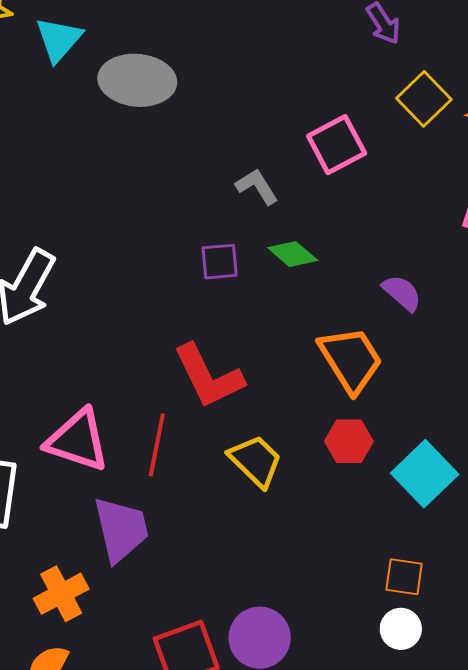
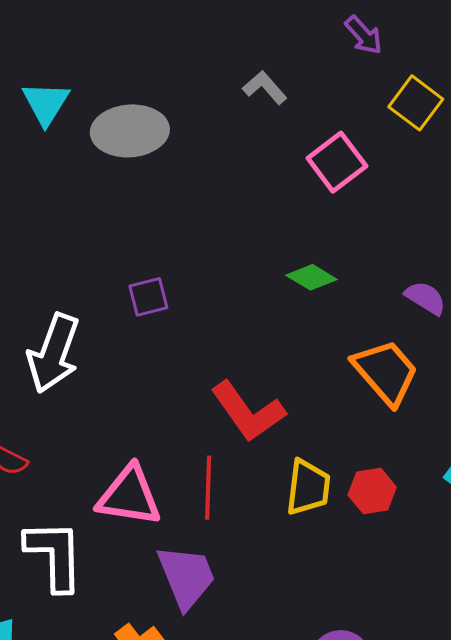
gray L-shape: (257, 187) -> (265, 87), moved
purple square: (220, 262) -> (148, 297), moved
red hexagon: (349, 441) -> (372, 491), moved
yellow trapezoid: (256, 461) -> (308, 487), turned 62

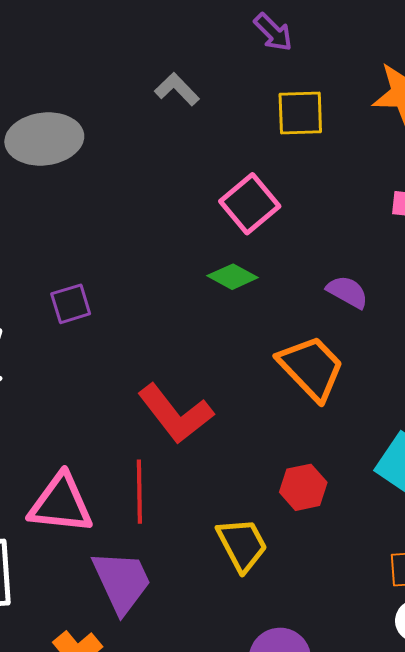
yellow square: (416, 103) -> (300, 113), moved, turned -36
pink square: (337, 162) -> (250, 204), moved
yellow trapezoid: (308, 487) -> (242, 545), moved, turned -32

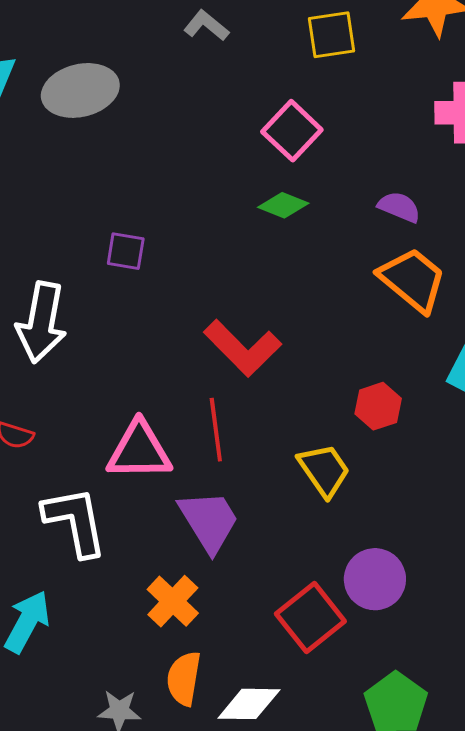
purple square: (71, 304) -> (126, 251), turned 33
orange trapezoid: (311, 368) -> (413, 280), moved

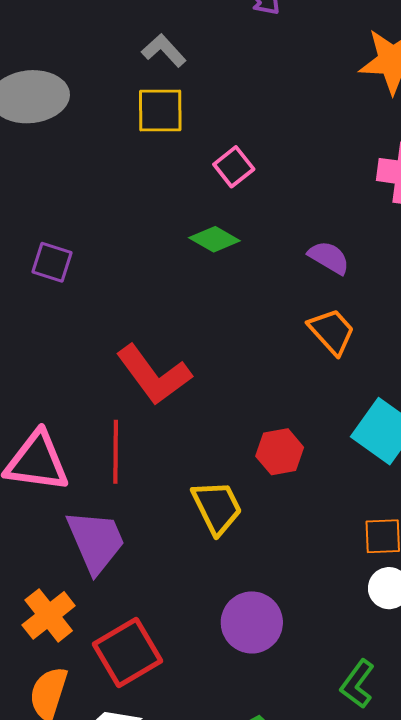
yellow square: (332, 35) -> (160, 111), moved
pink square: (292, 131) -> (234, 167), size x0.7
orange trapezoid: (413, 280) -> (332, 331), size x0.7
red square: (310, 617) -> (128, 653), moved

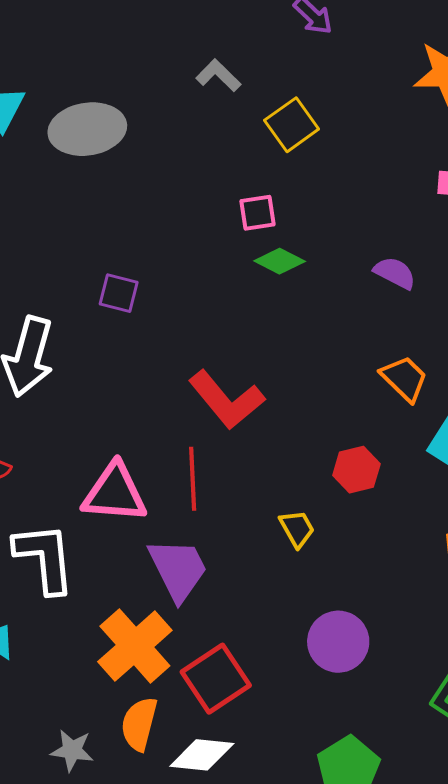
yellow square: (160, 111) -> (292, 125), moved, turned -32
pink square: (234, 167) -> (258, 213), moved, turned 33
orange trapezoid: (332, 331) -> (404, 378), moved
yellow trapezoid: (217, 507) -> (297, 529), size x0.7
orange cross: (49, 615) -> (135, 646), size x1.4

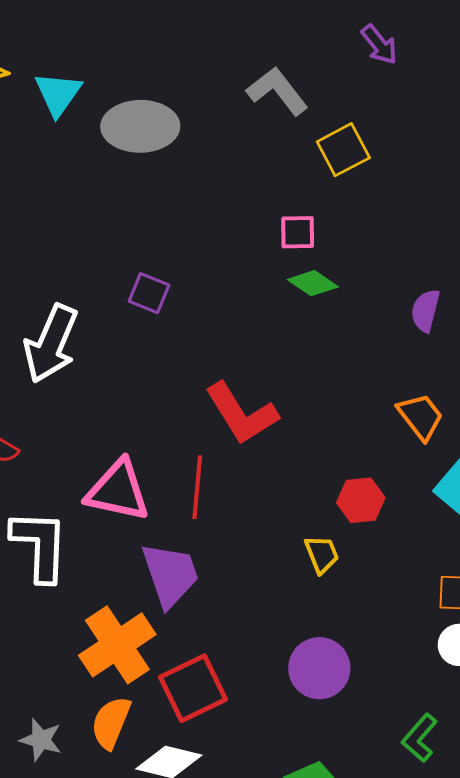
gray L-shape: (218, 75) -> (277, 91), size x1.4
purple semicircle: (395, 273) -> (425, 311), turned -111
yellow trapezoid: (297, 529) -> (322, 554), moved

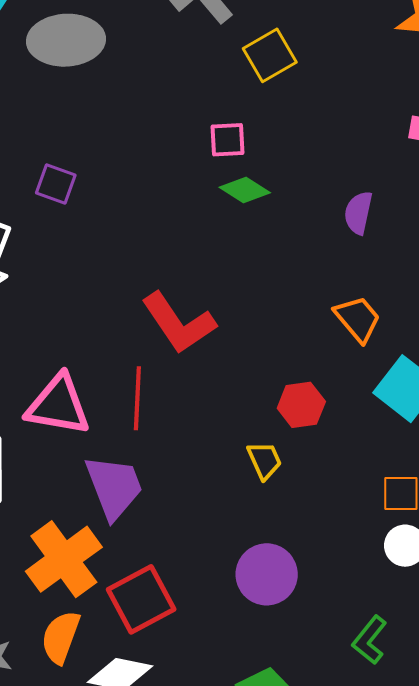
purple square: (149, 293) -> (56, 184), moved

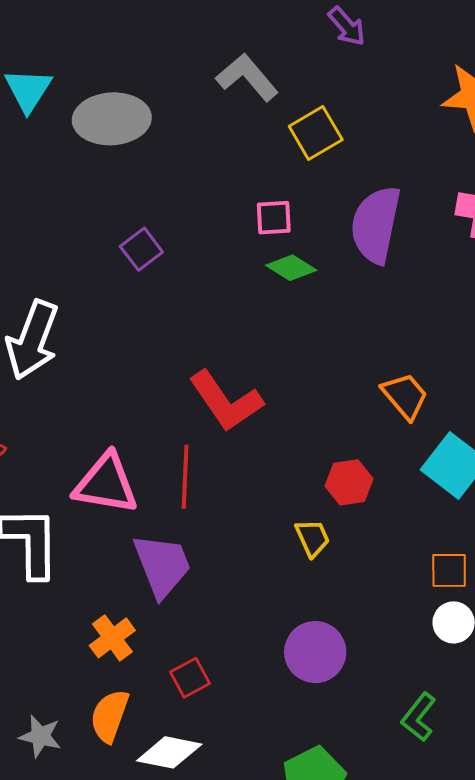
purple square: (56, 184) -> (141, 249), moved, turned 33
purple semicircle: (358, 213) -> (376, 225), moved, size x1.8
orange cross: (64, 559) -> (112, 638), size x0.6
red square: (141, 599) -> (190, 678), size x0.6

